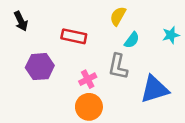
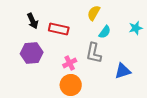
black arrow: (21, 21) -> (33, 21), moved
blue triangle: (154, 89) -> (123, 71), size x0.7

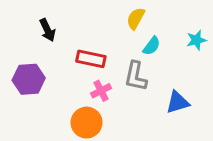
red rectangle: (59, 29) -> (91, 59), moved
purple hexagon: (32, 53) -> (29, 79), moved
orange circle: (71, 85) -> (87, 123), moved

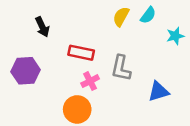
cyan semicircle: (152, 46) -> (148, 15), moved

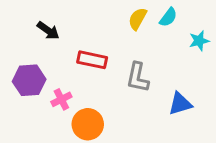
black arrow: (42, 27) -> (48, 30), turned -30
pink cross: (90, 81) -> (61, 99), moved

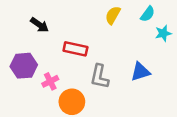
cyan semicircle: (168, 17) -> (148, 14), moved
gray L-shape: (138, 77) -> (100, 77), moved
blue triangle: (180, 104) -> (140, 72), moved

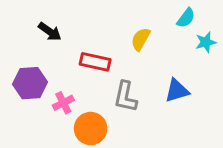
yellow semicircle: (113, 15) -> (141, 39), moved

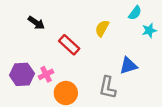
red rectangle: (95, 62) -> (69, 45), turned 30
purple hexagon: (30, 83) -> (22, 74), moved
gray L-shape: (125, 97) -> (108, 88), moved

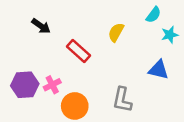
blue triangle: (128, 66) -> (158, 70), moved, turned 30

